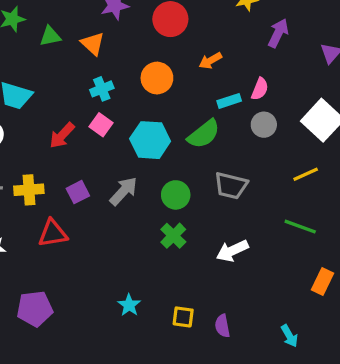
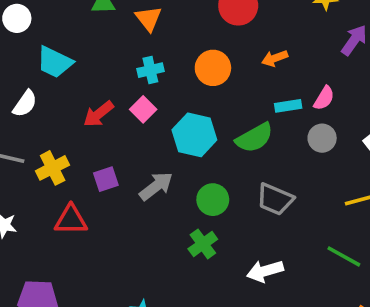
yellow cross: (29, 190) -> (53, 168), turned -32

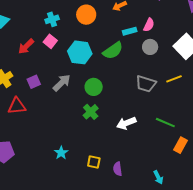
gray trapezoid: (275, 199) -> (146, 84), moved
green line: (344, 256) -> (165, 123), moved

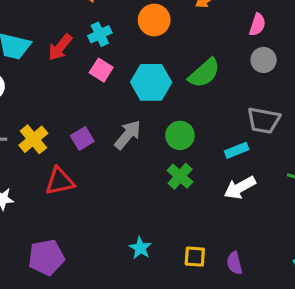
cyan rectangle: (130, 31) -> (237, 150), moved
red arrow: (26, 46) -> (60, 47), moved

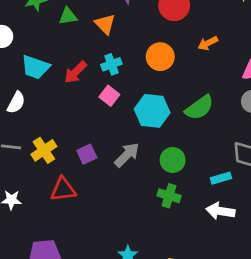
green cross: (180, 176) -> (169, 196), turned -30
white arrow: (240, 188) -> (220, 211), turned 32

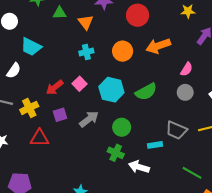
orange arrow: (208, 43) -> (158, 46), size x1.6
red arrow: (75, 72) -> (55, 87), moved
pink square: (109, 96) -> (79, 84), moved
white arrow: (220, 211) -> (139, 167), moved

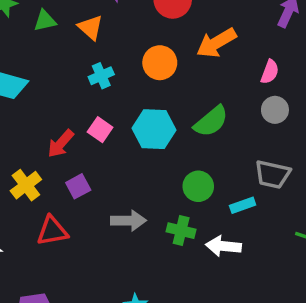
gray arrow: (89, 119) -> (128, 221), moved, turned 48
green circle: (122, 127) -> (198, 186), moved

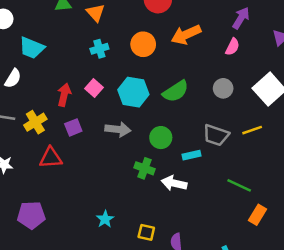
pink semicircle: (270, 72) -> (232, 47), moved
red arrow: (61, 144) -> (64, 95), turned 145
gray arrow: (128, 221) -> (118, 129), moved

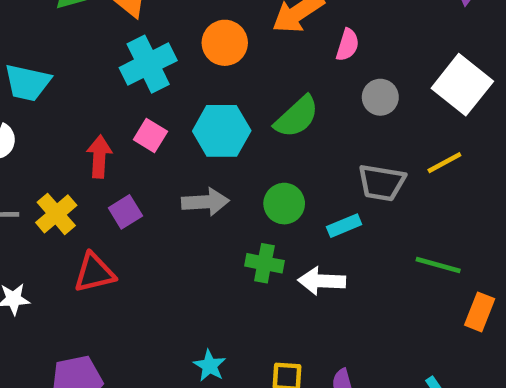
pink semicircle: (232, 47) -> (348, 45), moved
cyan cross: (99, 49) -> (148, 64), size x1.6

